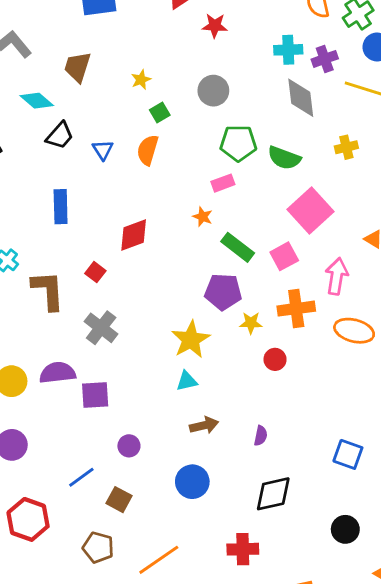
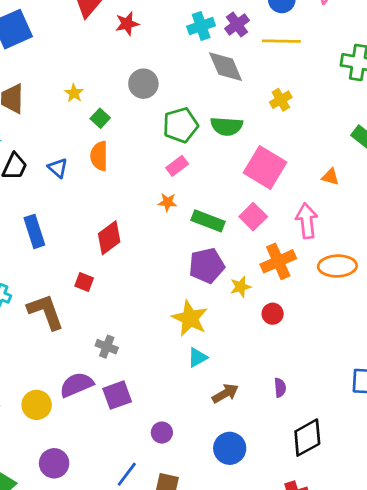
gray cross: (101, 328) -> (107, 347), moved, size x0.7

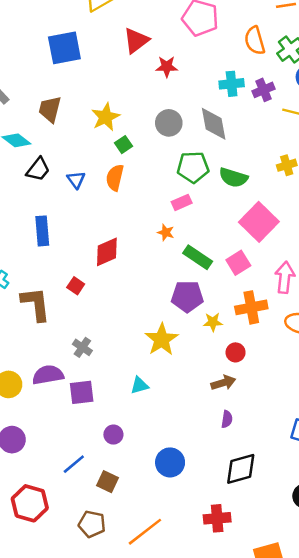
gray diamond: (226, 67) -> (214, 124), moved
yellow star: (74, 93) -> (106, 117), size x1.6
cyan triangle: (197, 357) -> (140, 385), moved
brown arrow: (225, 393) -> (223, 383), moved

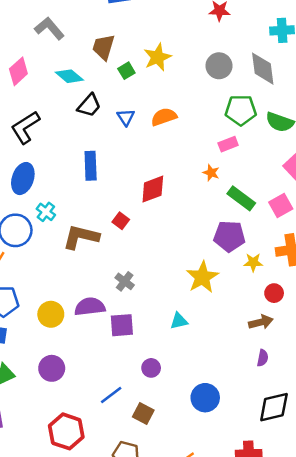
green square: (124, 145) -> (126, 71), moved
orange semicircle: (115, 178) -> (164, 117), turned 55
brown L-shape: (36, 304) -> (81, 237), turned -72

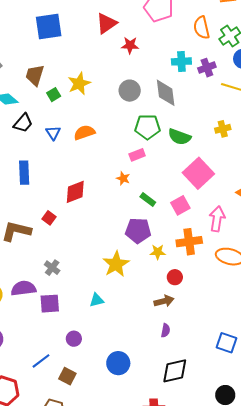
green rectangle: (241, 198) -> (148, 199), size x0.7

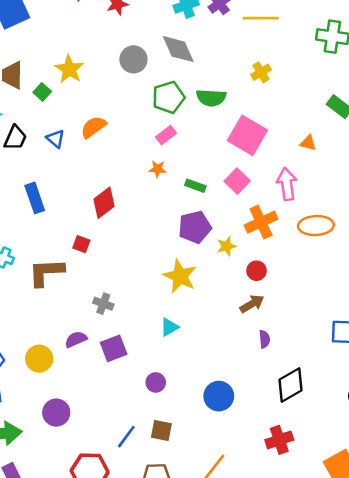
purple semicircle: (23, 288) -> (76, 339), size x0.7
blue line: (41, 361) -> (126, 437), moved

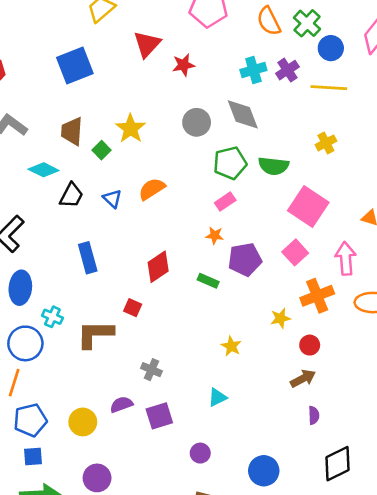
green rectangle: (195, 186) -> (208, 281), moved
purple pentagon: (195, 227) -> (245, 259), moved
yellow star: (180, 276) -> (231, 346), size x0.6

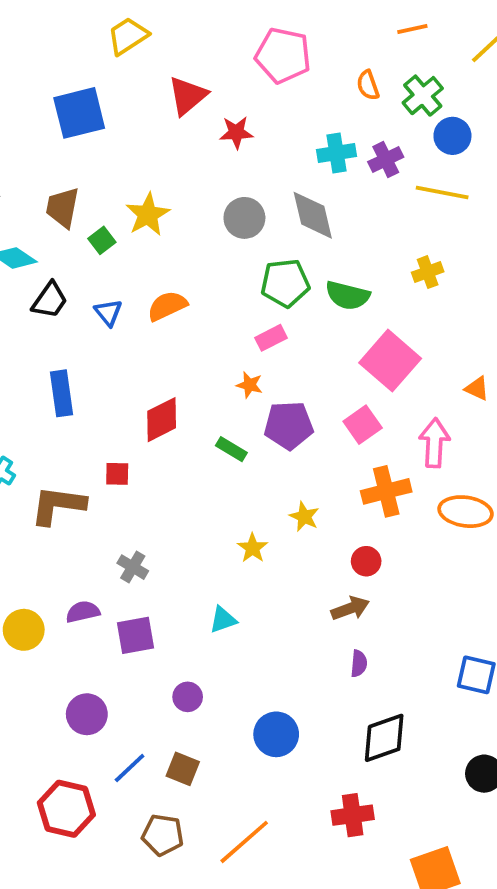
orange semicircle: (269, 21) -> (368, 85), size x0.7
red square: (133, 308) -> (117, 474), turned -30
yellow star: (280, 318) -> (304, 517), moved, turned 30
purple circle: (97, 478) -> (87, 714), moved

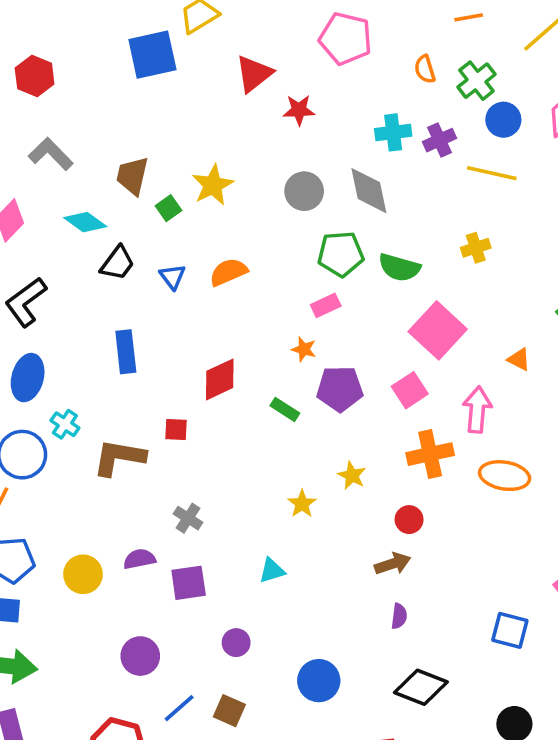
blue square: (79, 113) -> (152, 55), moved
black diamond: (384, 738) -> (421, 687), turned 39

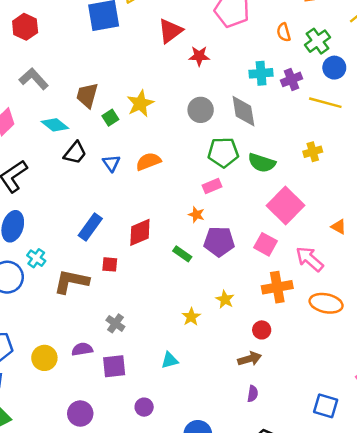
blue rectangle: (126, 352) -> (90, 227), moved, turned 40
pink square: (410, 390) -> (265, 244), turned -30
pink arrow: (477, 410) -> (310, 259), turned -56

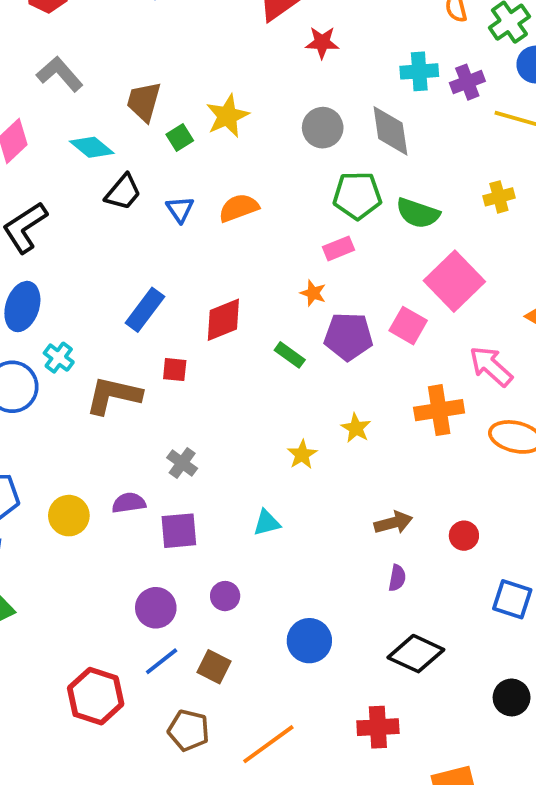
pink square: (265, 244) -> (408, 326), moved
red circle: (262, 330) -> (464, 536), moved
purple circle: (80, 414) -> (156, 608), moved

